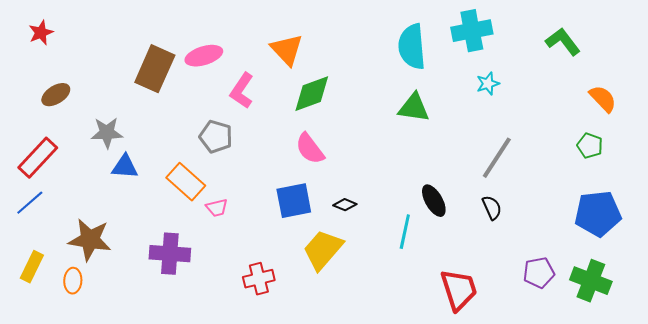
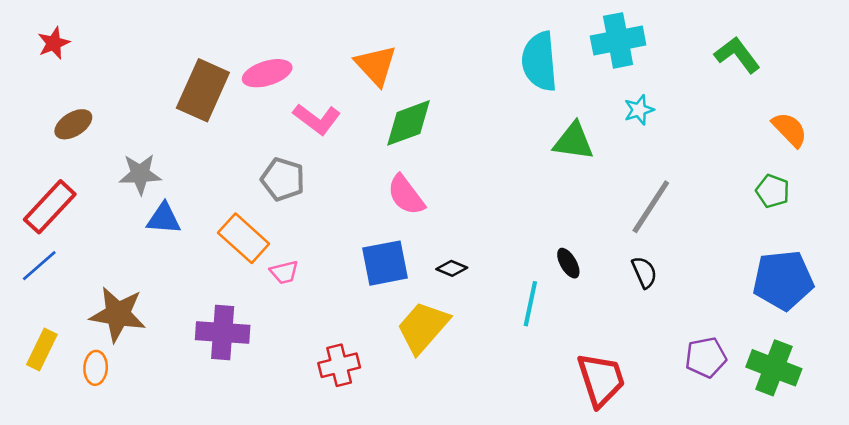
pink L-shape: (242, 91) -> (317, 119), turned -87
green triangle: (414, 108) -> (574, 141), moved
black ellipse: (434, 201) -> (568, 263), size x0.7

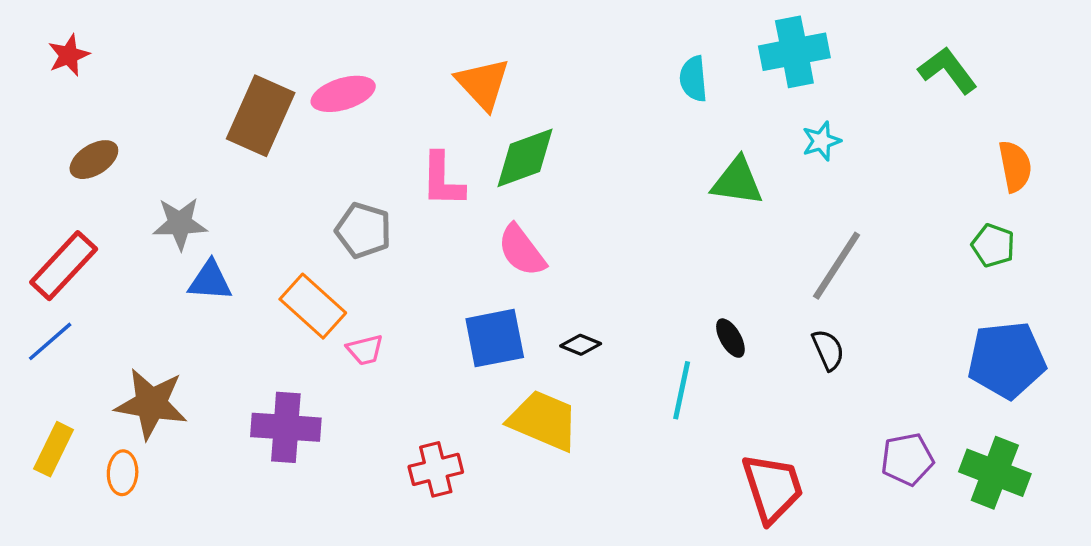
cyan semicircle: (540, 61) -> (693, 79), size x0.6
pink L-shape: (317, 119) -> (442, 180), moved, turned 54
orange semicircle: (790, 130) -> (1015, 166), turned 33
yellow trapezoid: (423, 327) -> (544, 421), turned 72

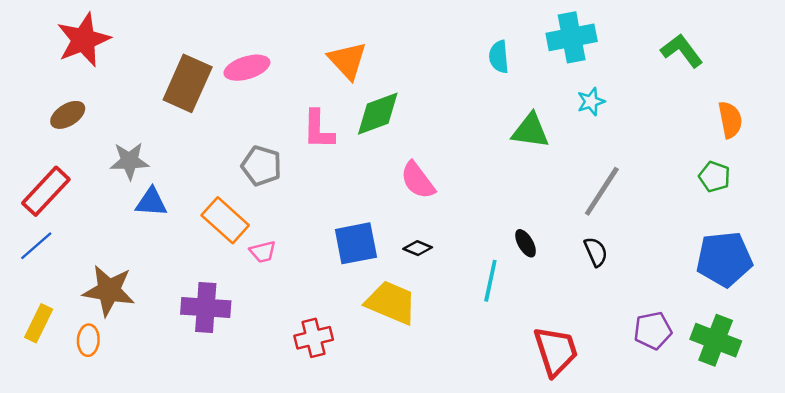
red star: (69, 55) -> (83, 40), moved, size x1.8
pink semicircle: (522, 250) -> (418, 180), moved

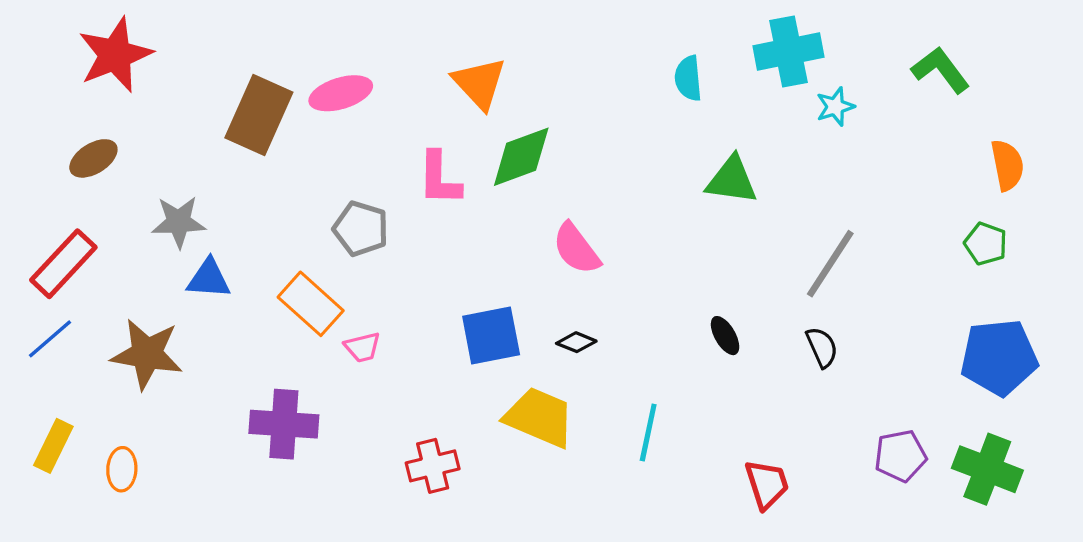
cyan star: (591, 102) -> (835, 107), moved
cyan line: (490, 281) -> (648, 432), moved
brown star: (109, 291) -> (147, 354), moved
red trapezoid: (556, 351) -> (767, 484), size x0.7

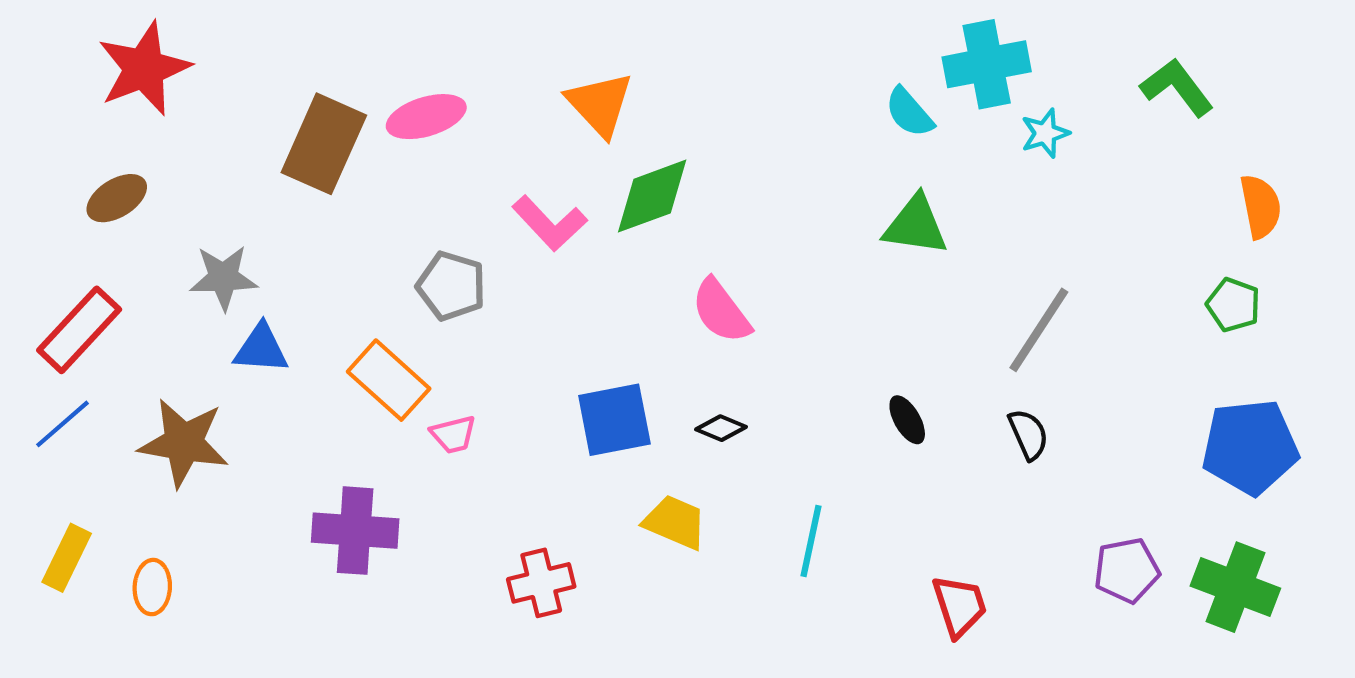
cyan semicircle: (688, 78) -> (909, 112), moved, turned -36
pink L-shape: (439, 178) -> (550, 223), turned -44
yellow trapezoid: (540, 417) -> (675, 522), size x0.7

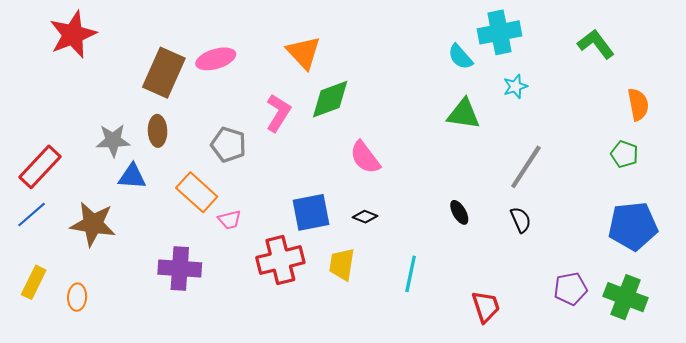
cyan star: (1045, 133) -> (515, 86), moved
brown ellipse: (117, 198) -> (158, 131), moved, turned -60
pink L-shape: (550, 223) -> (278, 113), turned -105
yellow trapezoid: (675, 522) -> (342, 264), turned -104
red cross: (541, 583) -> (280, 260), moved, size x1.4

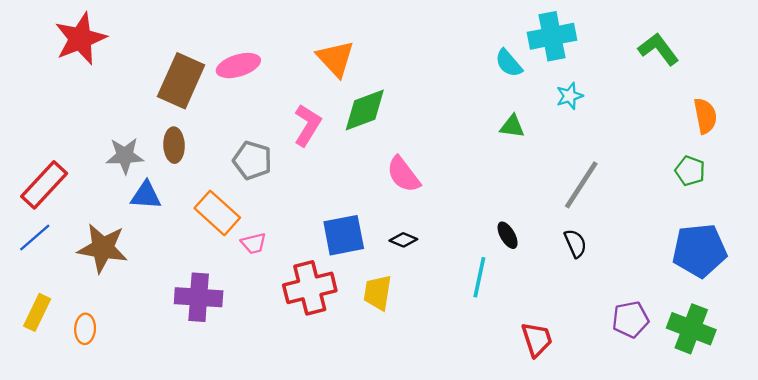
green triangle: (464, 114) -> (512, 126), size x0.7
cyan line: (411, 274) -> (479, 277), moved

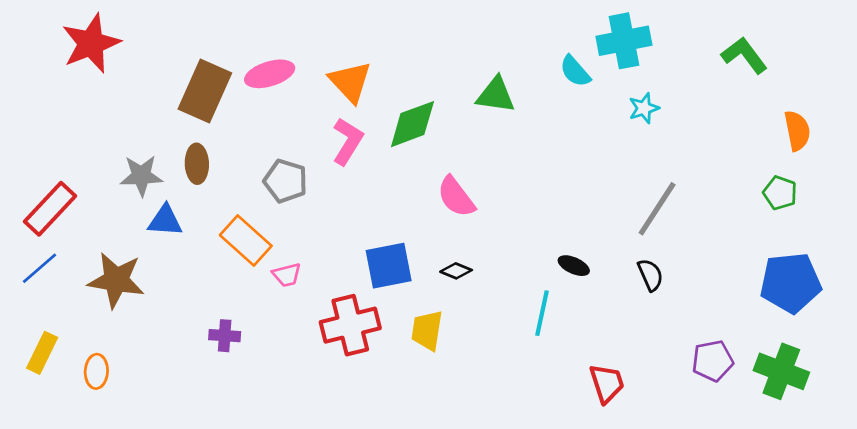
orange triangle: (336, 59) -> (350, 82), moved
green triangle: (512, 126) -> (496, 95), moved, size x1.4
black ellipse: (508, 235) -> (574, 266), turned -36
purple cross: (199, 297) -> (225, 336), size x0.6

